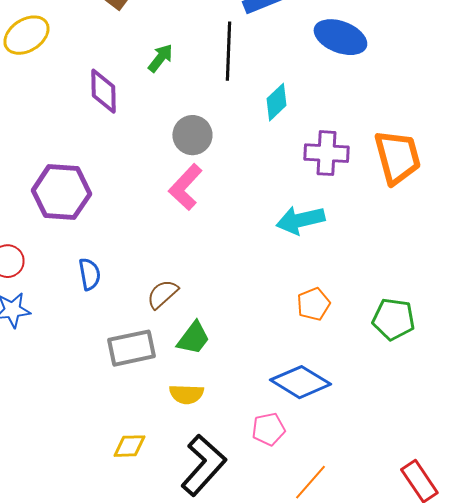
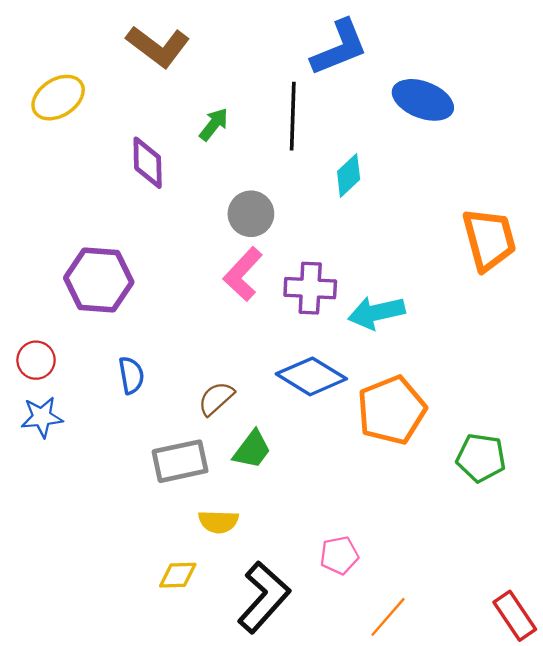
purple cross: (326, 153) -> (310, 288), moved
orange pentagon: (313, 304) -> (392, 410), size x1.8
green pentagon: (393, 319) -> (481, 458), moved
blue diamond: (300, 382) -> (311, 376), moved
yellow semicircle: (186, 394) -> (218, 522), moved

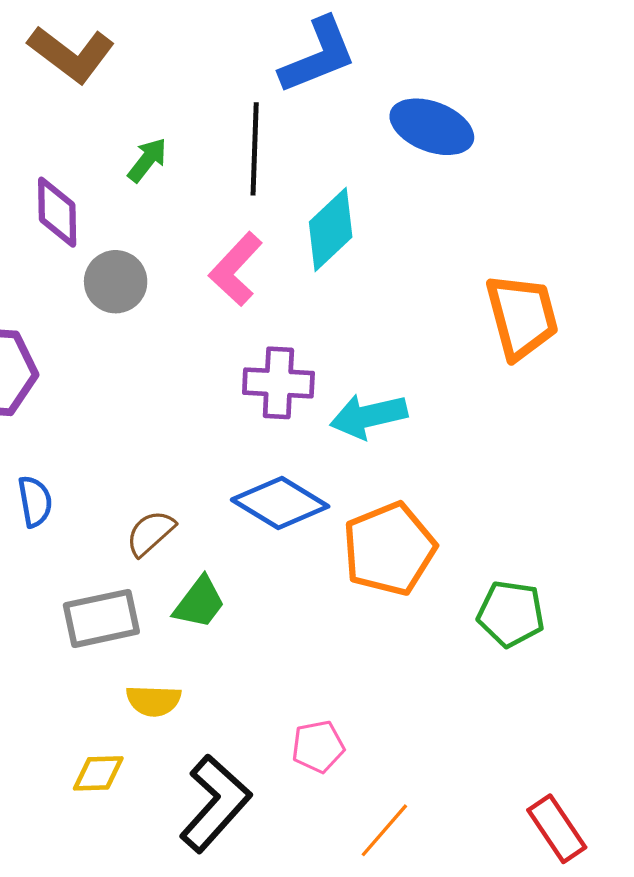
cyan diamond: (349, 175) -> (331, 230), size x1.4
gray circle: (251, 214) -> (116, 282), moved
pink L-shape: (243, 274) -> (236, 269), moved

